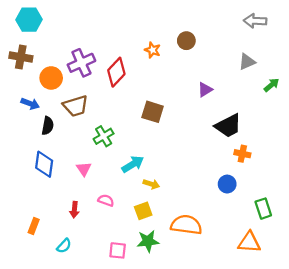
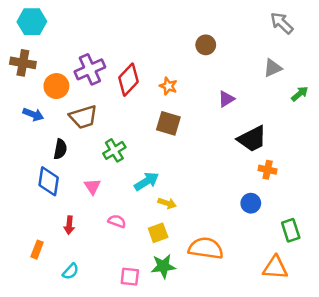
gray arrow: (255, 21) -> (282, 23), turned 40
orange star: (153, 50) -> (168, 86), moved
black semicircle: (48, 126) -> (60, 149), moved
red arrow: (74, 210) -> (69, 225), moved

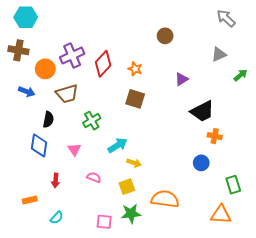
orange rectangle: (37, 250) -> (30, 200), turned 56

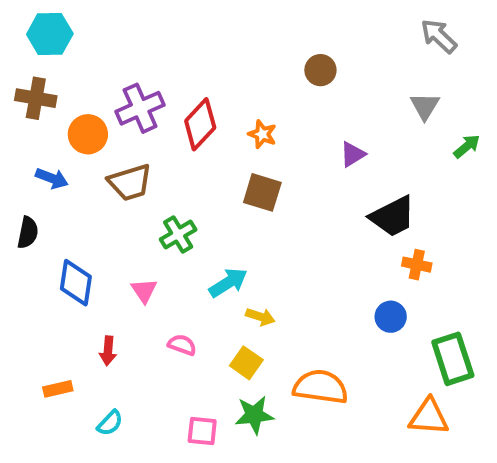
gray triangle: (219, 54) -> (425, 106), turned -35
black semicircle: (48, 120) -> (28, 233), moved
green rectangle: (233, 185) -> (453, 359), size x1.4
yellow square: (127, 187) -> (246, 363), turned -35

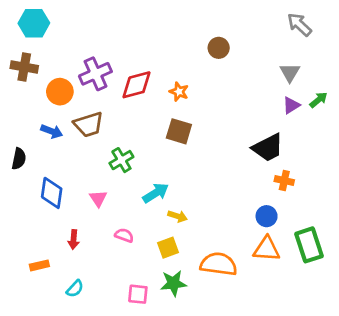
red diamond: (200, 124) -> (137, 85), turned 32
purple triangle: (353, 154) -> (291, 105), moved
blue arrow: (52, 178) -> (52, 131), moved
yellow square: (246, 363) -> (168, 248), turned 35
orange triangle: (429, 417) -> (267, 249), moved

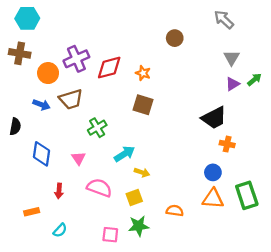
gray arrow: (299, 25) -> (224, 20), moved
pink semicircle: (124, 235) -> (99, 188), size x1.6
orange semicircle: (219, 264) -> (175, 211), size x0.6

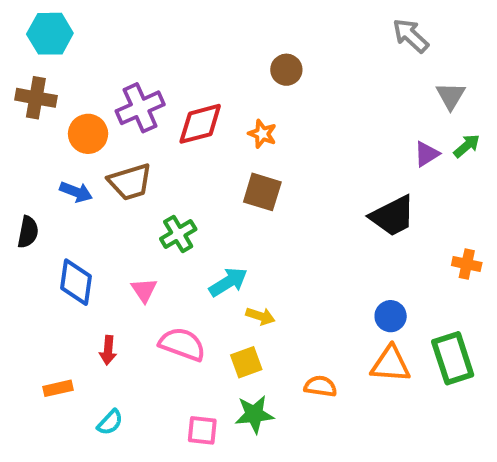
brown circle: (175, 38) -> (286, 70), moved
gray triangle: (232, 58) -> (451, 96), moved
orange cross: (227, 144) -> (467, 264), moved

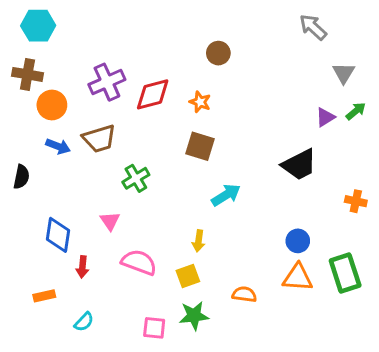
orange circle: (88, 134) -> (52, 105), moved
blue diamond: (76, 282) -> (58, 235), moved
cyan arrow: (228, 282) -> (226, 195), moved
yellow arrow: (260, 316) -> (199, 241), turned 80

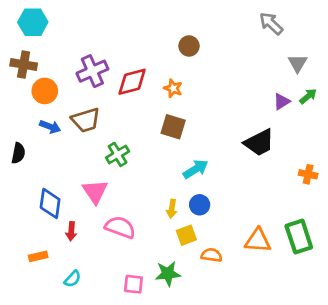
pink triangle: (110, 221) -> (95, 192), size x1.5
blue circle: (298, 241) -> (200, 205), moved
yellow square: (188, 276) -> (186, 235), moved

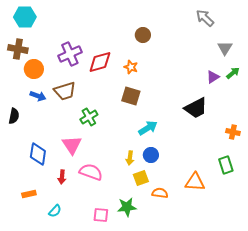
red arrow: (71, 231) -> (62, 177), moved
green rectangle: (299, 237) -> (226, 165), moved, size x0.7

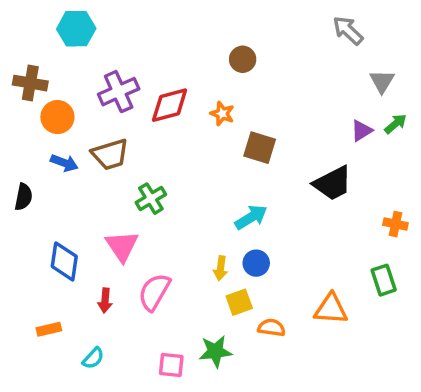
cyan hexagon: (25, 17) -> (76, 29), moved
brown square: (131, 96) -> (260, 148), moved
pink semicircle: (91, 172) -> (154, 292), turned -80

